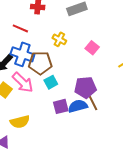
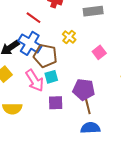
pink arrow: (23, 82) -> (35, 80), moved
blue semicircle: (78, 106) -> (90, 128), moved

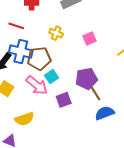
pink square: (99, 52) -> (90, 38), turned 32

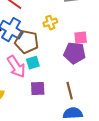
yellow cross: (56, 33) -> (50, 23), turned 32
purple pentagon: (86, 79) -> (75, 53), moved

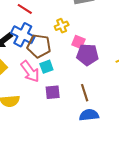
pink square: (81, 38) -> (78, 42), moved, turned 32

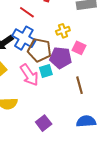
purple pentagon: (87, 55) -> (61, 58), moved
purple square: (53, 92) -> (44, 123), moved, turned -35
brown line: (85, 93) -> (79, 85), moved

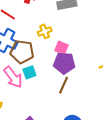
purple pentagon: (61, 58) -> (64, 63), moved
brown line: (79, 85) -> (64, 85), turned 42

